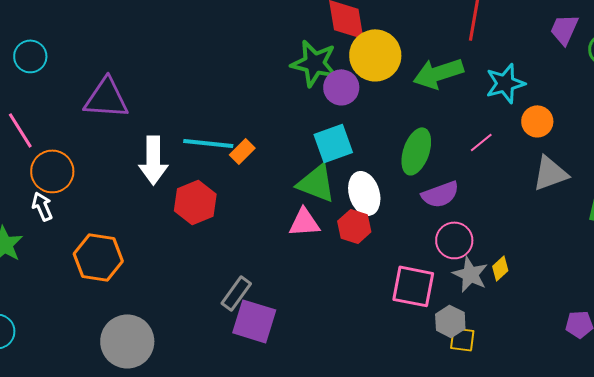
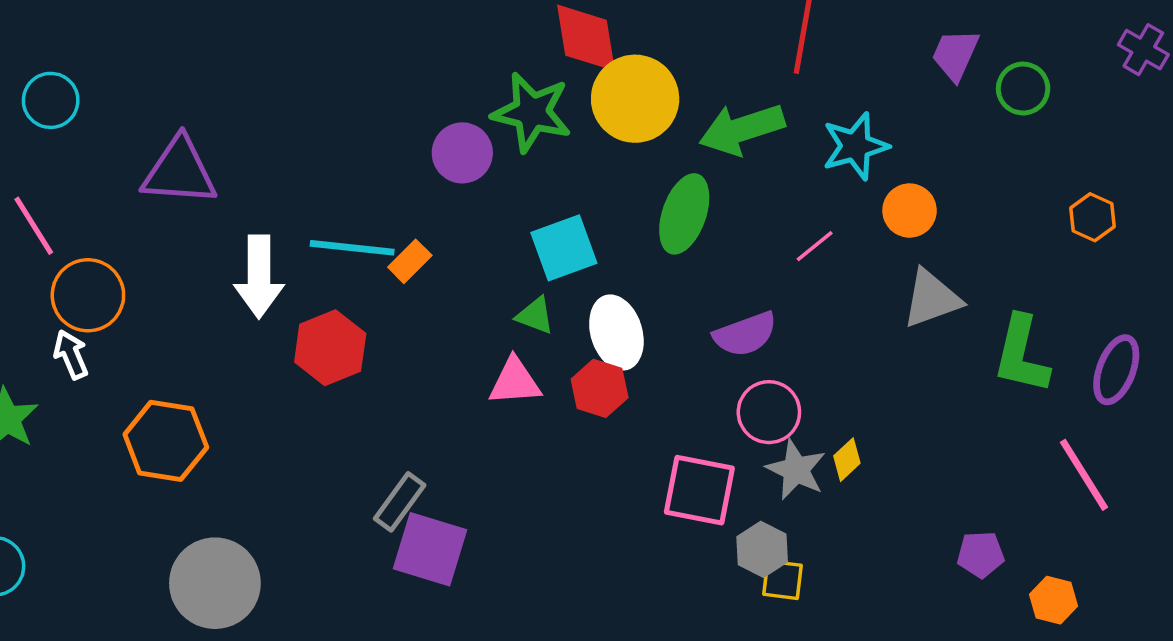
purple circle: (341, 87) -> (462, 153), moved
green ellipse: (416, 151) -> (684, 214), moved
green triangle: (316, 183) -> (535, 316), size x0.6

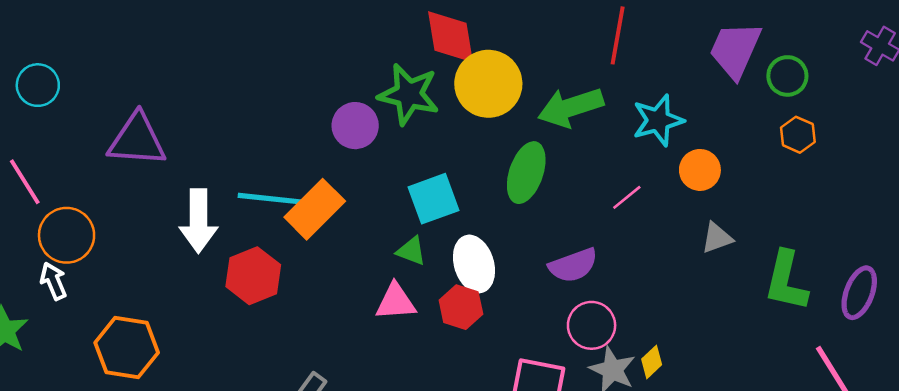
purple trapezoid: (955, 55) -> (735, 50), size x1.4
orange hexagon: (1092, 217) -> (798, 135), moved
orange rectangle: (410, 261) -> (315, 209), size x1.8
gray triangle: (932, 299) -> (717, 238), size x0.7

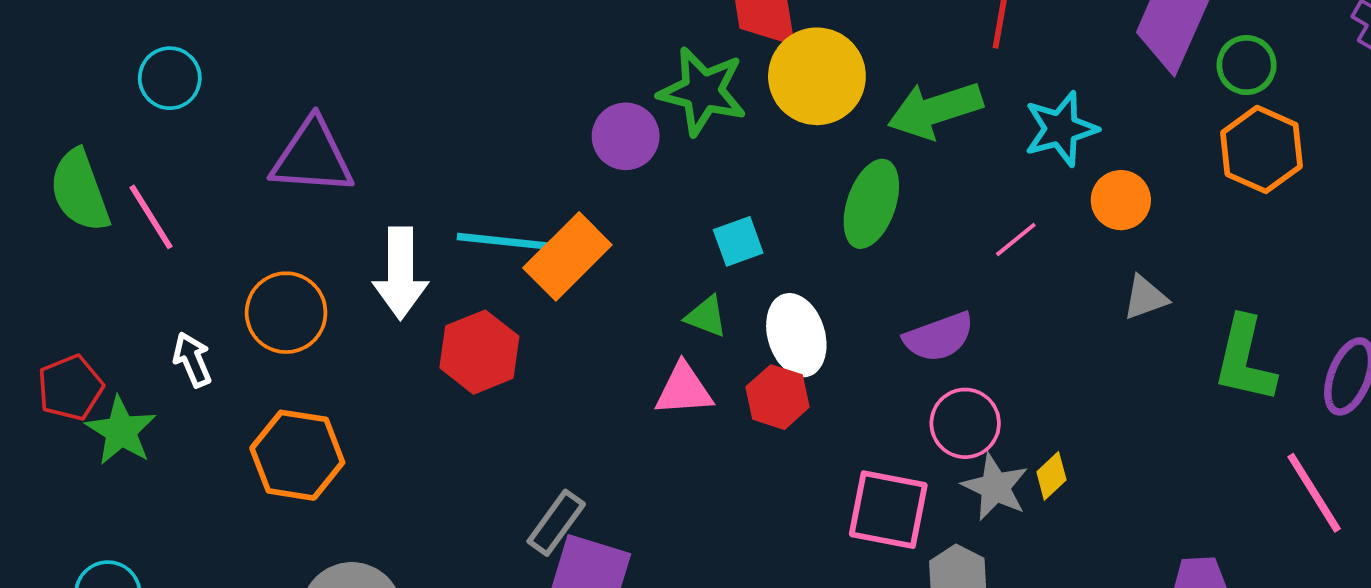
orange hexagon: (798, 135) -> (1262, 149), size x1.6
cyan square: (434, 199) -> (738, 241), size x0.7
orange circle: (67, 235) -> (286, 313), moved

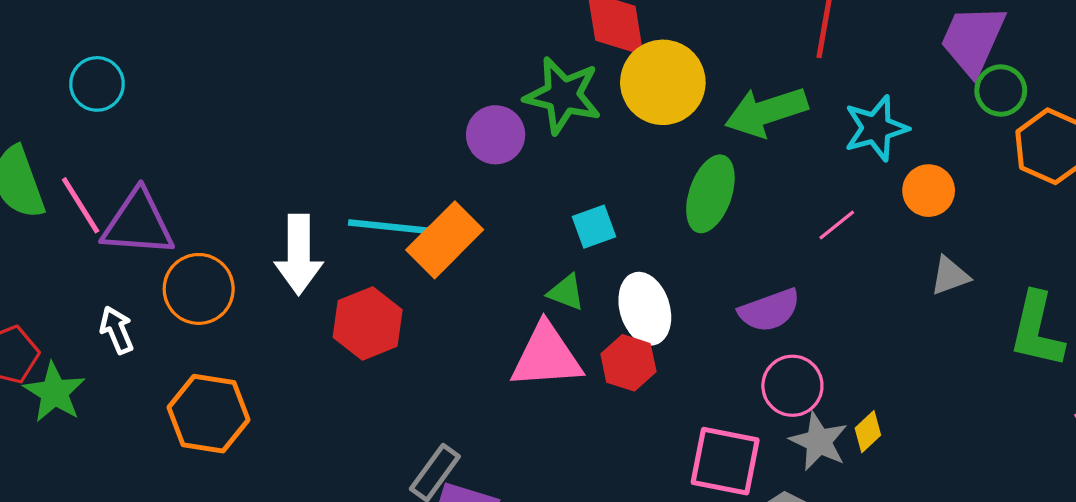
green circle: (1247, 65) -> (1001, 91), moved
purple triangle: (312, 157) -> (138, 223), moved
pink triangle: (684, 390) -> (546, 356), size x1.4

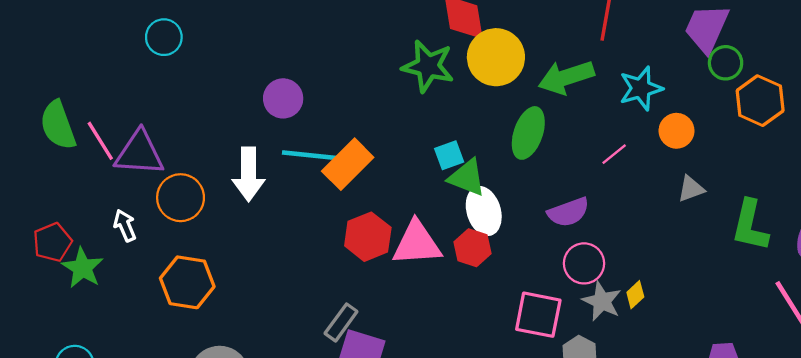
cyan circle: (97, 84) -> (164, 37), moved
purple circle: (496, 135) -> (283, 98), moved
green triangle: (566, 292) -> (467, 178), moved, size x1.5
red hexagon: (368, 323) -> (368, 237), moved

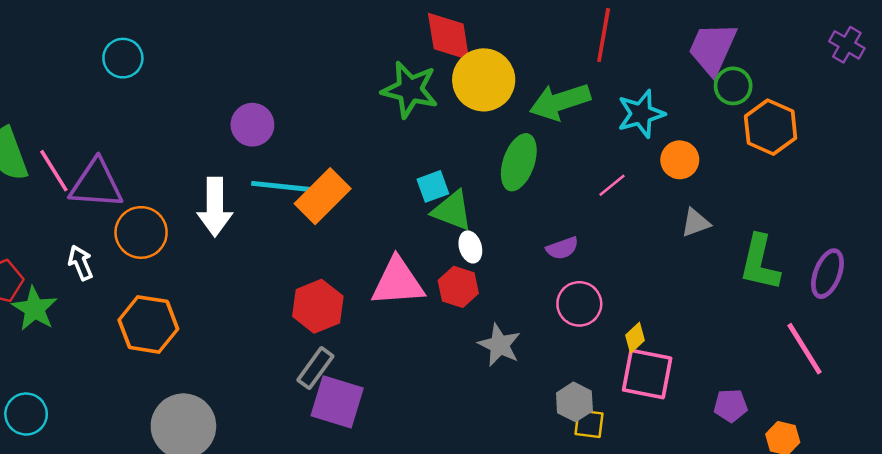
white ellipse: (484, 211) -> (470, 247), size x0.6
purple semicircle: (568, 212) -> (562, 248), size x0.7
red hexagon: (368, 237) -> (318, 306), moved
gray star: (602, 301) -> (499, 345), moved
pink square: (538, 315) -> (647, 374), moved

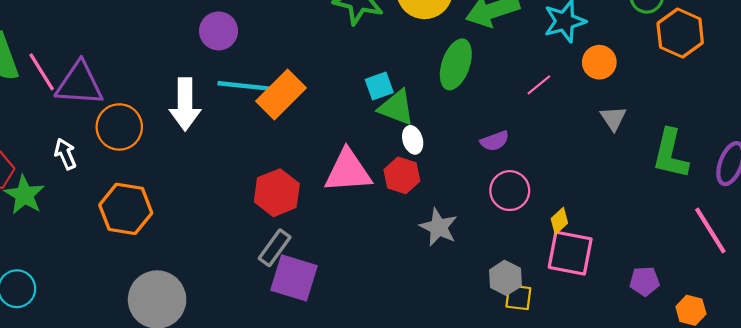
gray triangle: (696, 223) -> (613, 118), turned -44

